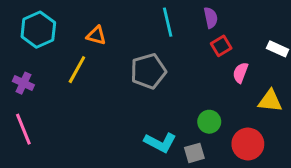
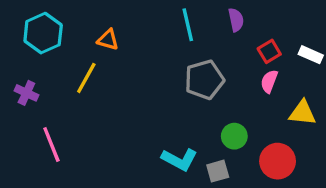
red square: (221, 46) -> (269, 51), moved
gray pentagon: (148, 71) -> (204, 80), moved
pink line: (23, 129) -> (51, 144), moved

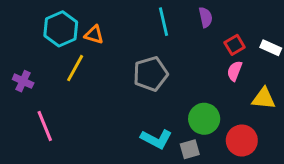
cyan hexagon: (43, 33) -> (61, 29), moved
gray pentagon: (204, 80) -> (151, 74), moved
green circle: (234, 136) -> (204, 119), size x1.4

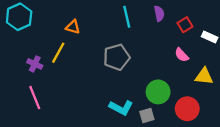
cyan hexagon: (61, 29) -> (19, 17), moved
red square: (235, 45) -> (185, 25), moved
pink semicircle: (235, 71) -> (182, 55), turned -64
purple cross: (23, 81) -> (35, 64), moved

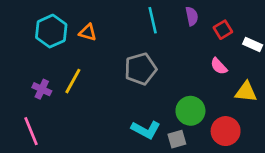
cyan hexagon: (19, 17) -> (51, 31), moved
yellow line: (58, 53) -> (73, 81), moved
purple cross: (35, 64) -> (42, 89), moved
pink line: (35, 98) -> (31, 131), moved

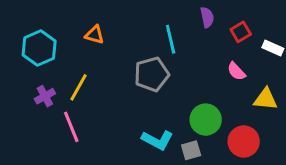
cyan line: (153, 20) -> (171, 39), moved
cyan hexagon: (51, 31) -> (39, 48), moved
purple cross: (42, 89) -> (45, 96), turned 36
pink line: (31, 131) -> (71, 127), moved

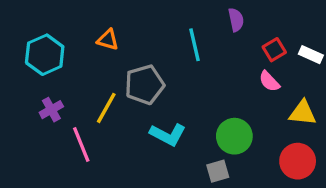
red square: (241, 32) -> (274, 50), moved
gray pentagon: (152, 74) -> (144, 85), moved
yellow line: (79, 87) -> (106, 108), moved
cyan L-shape: (157, 140) -> (168, 135), moved
red circle: (244, 141) -> (298, 161), moved

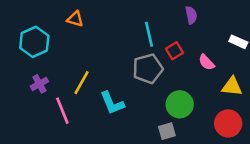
purple semicircle: (236, 20) -> (191, 15), moved
orange triangle: (108, 40) -> (75, 19), moved
red square: (274, 50) -> (175, 51), moved
gray pentagon: (144, 85) -> (148, 69), moved
cyan L-shape: (168, 135) -> (112, 103), moved, turned 40

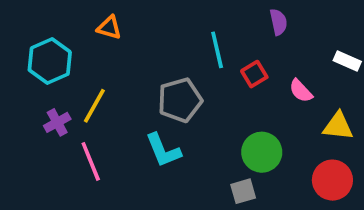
gray pentagon: (148, 69) -> (180, 100), moved
yellow line: (82, 83) -> (94, 106), moved

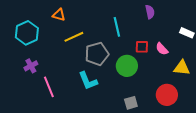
red square: (254, 74) -> (142, 47), moved, turned 32
yellow line: (94, 106) -> (74, 37), moved, turned 36
green circle: (262, 152) -> (127, 66), moved
red circle: (332, 180) -> (167, 95), moved

